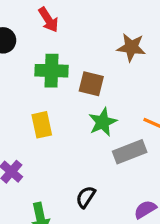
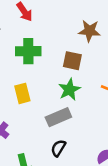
brown square: (91, 84) -> (72, 61), moved
gray rectangle: (130, 152) -> (58, 117), moved

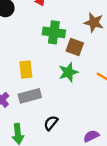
green cross: (28, 51) -> (54, 32), moved
gray rectangle: (58, 117) -> (30, 96), moved

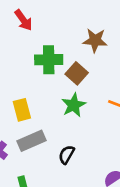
brown square: (75, 47) -> (77, 73), turned 30
black semicircle: (51, 123) -> (67, 155), moved

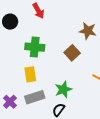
green cross: (49, 60) -> (35, 47), moved
green star: (74, 105) -> (63, 89), moved

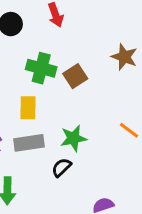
brown square: (72, 53) -> (75, 76), moved

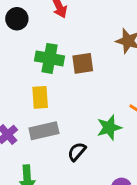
brown square: (75, 76) -> (83, 63), turned 30
green star: (74, 138) -> (109, 128), moved

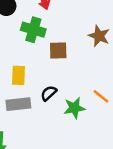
green cross: (50, 58) -> (33, 30), moved
black semicircle: (77, 152) -> (49, 93), moved

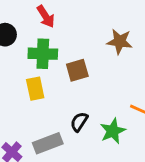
yellow rectangle: (18, 75) -> (35, 89), moved

